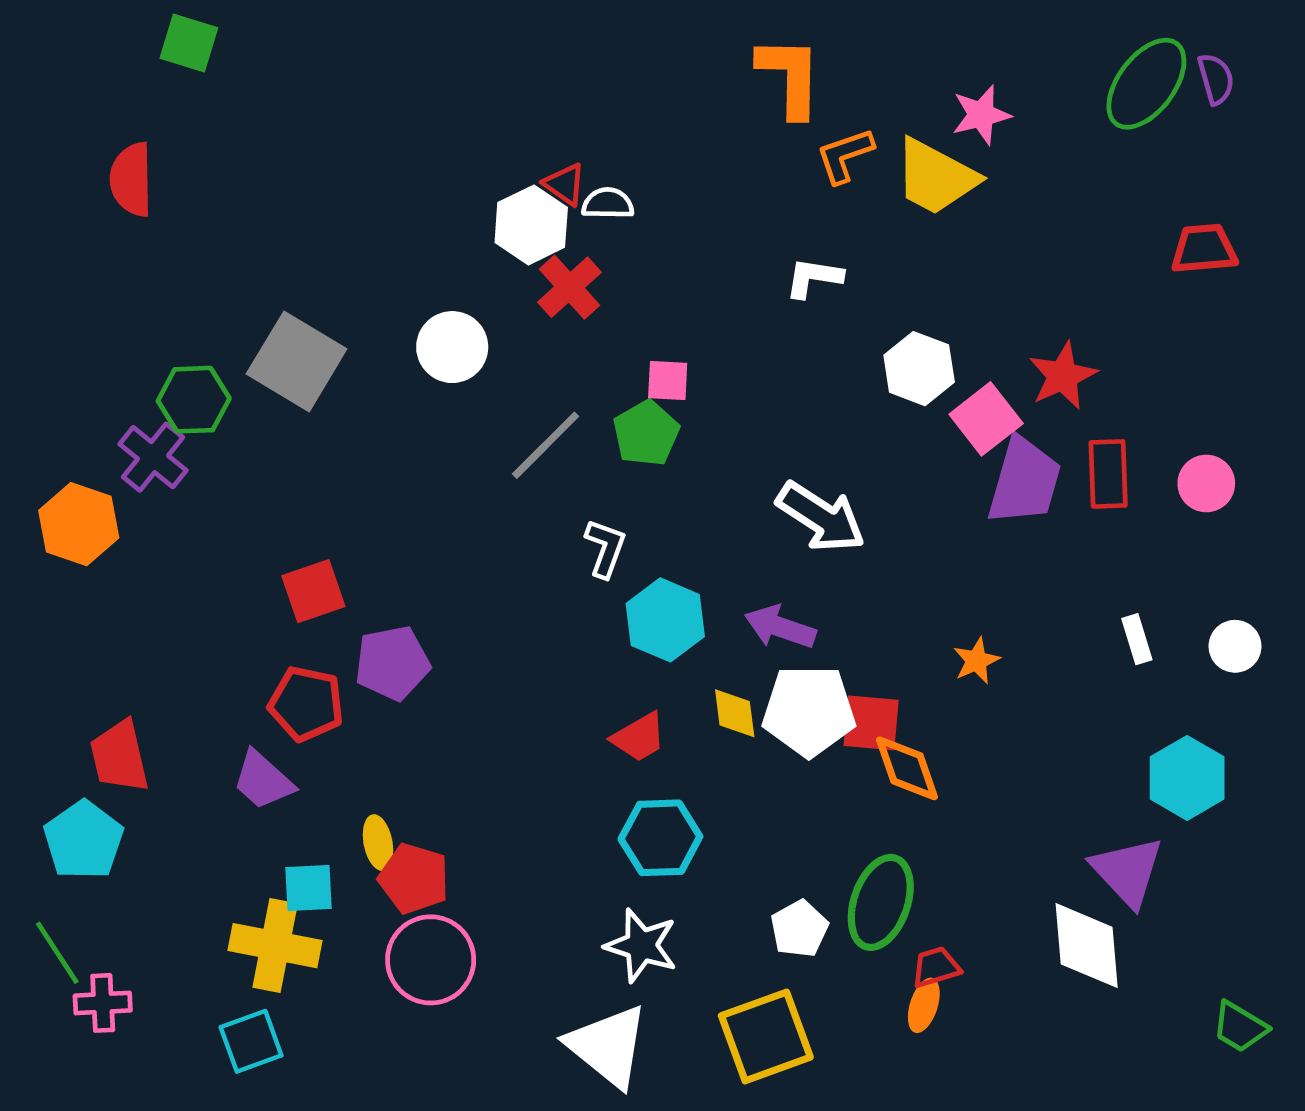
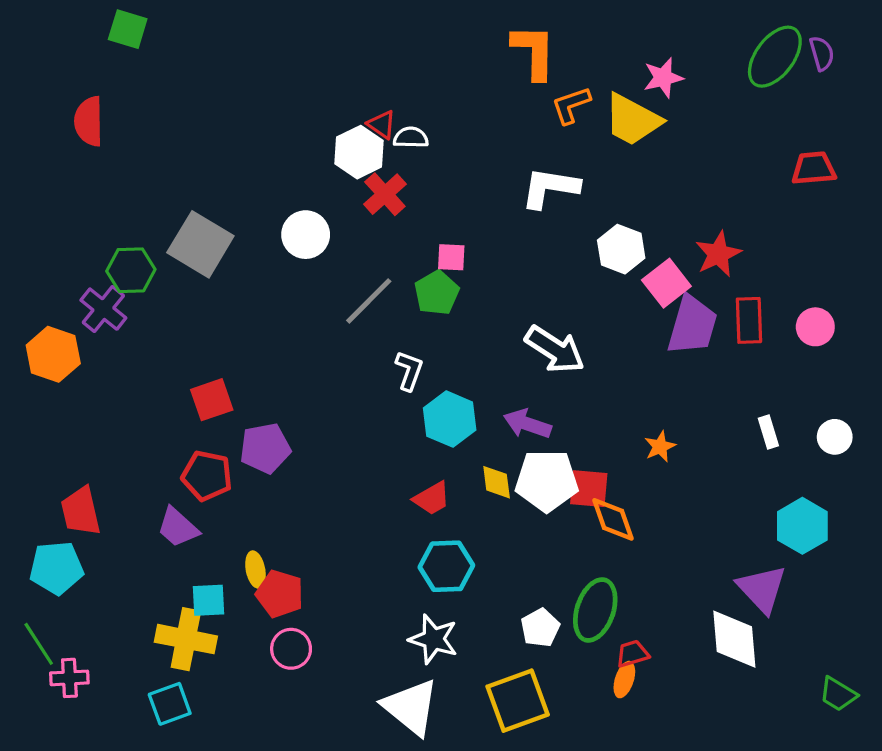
white L-shape: (814, 278) -> (550, 188), size x1.5
cyan pentagon: (84, 840) -> (56, 568), turned 30
pink circle: (431, 960) -> (291, 649), size x0.7

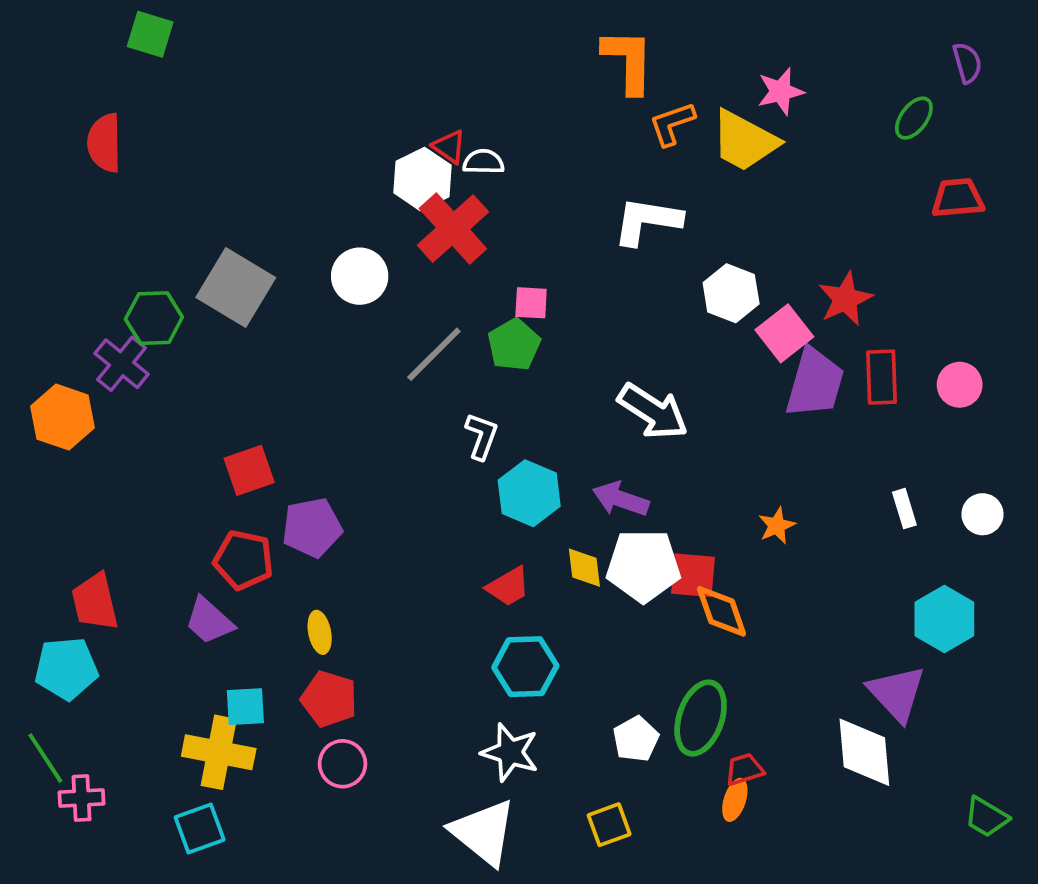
green ellipse: (775, 57) -> (914, 118), moved, size x0.6
red cross: (385, 194) -> (453, 229), size x1.4
yellow ellipse: (255, 570) -> (320, 632), moved
yellow square: (518, 701) -> (609, 825), size x0.6

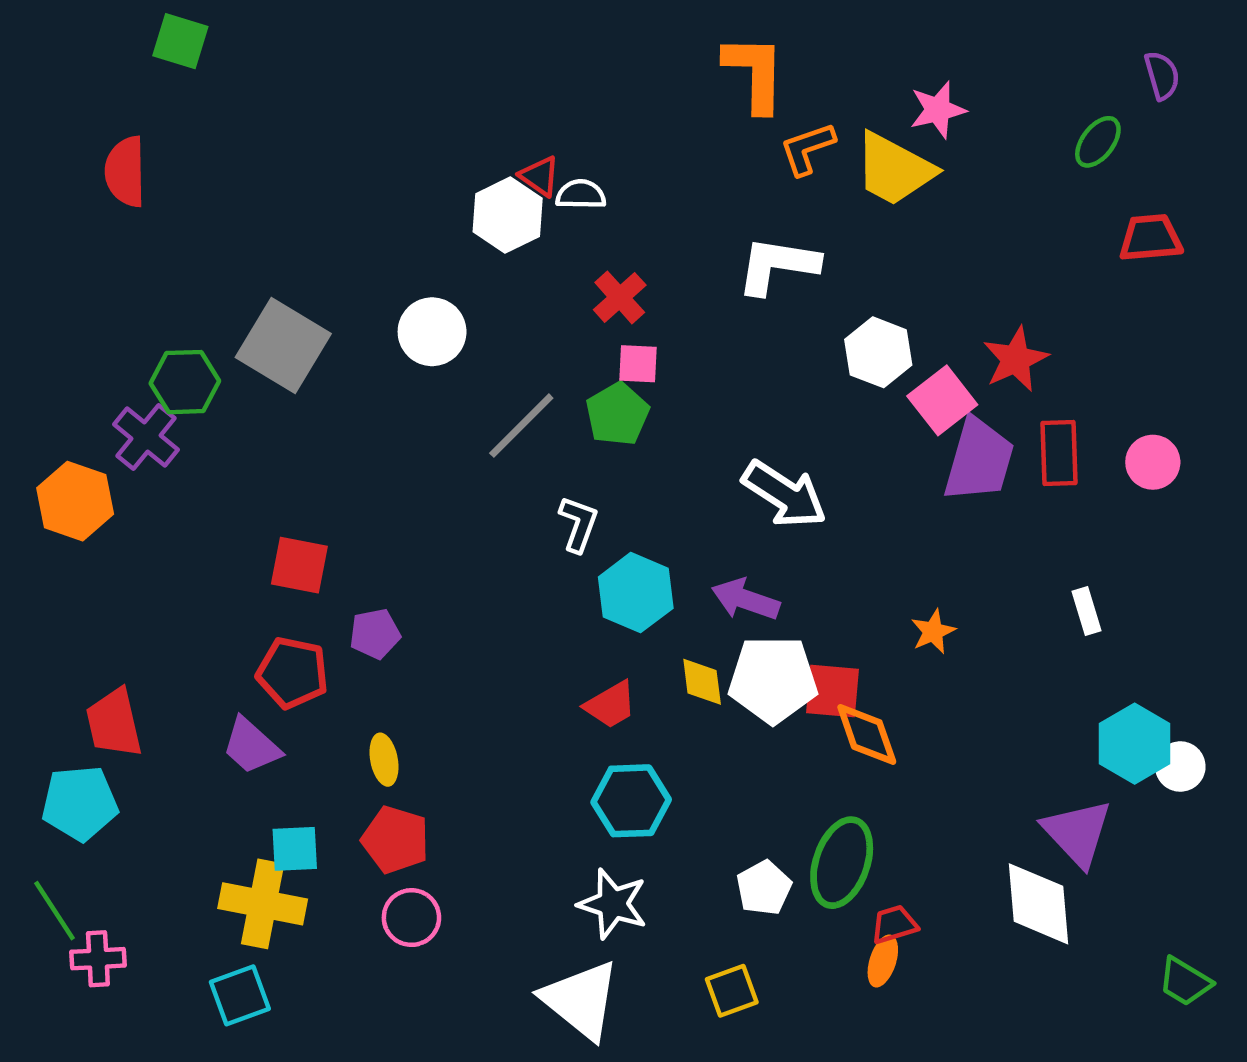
red cross: (453, 229) -> (620, 297), moved, size x0.6
red square: (249, 470) -> (299, 565), turned 30
white circle: (982, 514) -> (1180, 767), moved
purple pentagon: (312, 528) -> (375, 634), size x0.7

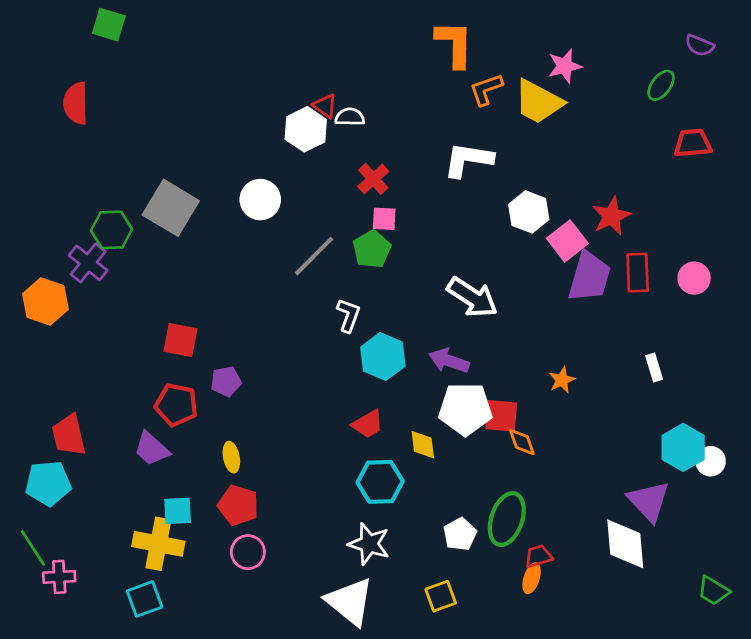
purple semicircle: (1162, 75) -> (700, 45), turned 128
yellow diamond: (702, 682) -> (423, 445), moved
orange diamond: (867, 734) -> (522, 442), size x0.7

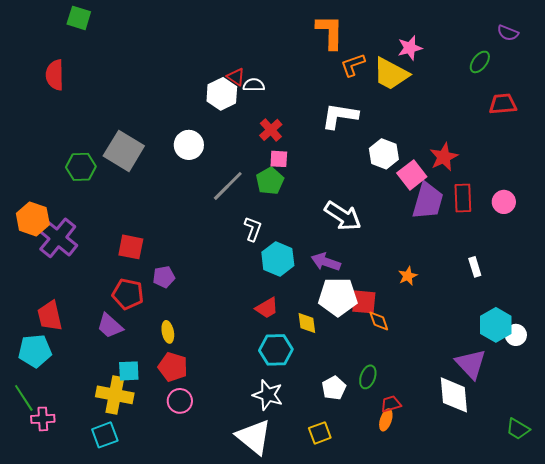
purple cross: (88, 263) -> (58, 238), moved, size x1.4
green ellipse: (507, 519) -> (368, 377), size x0.6

